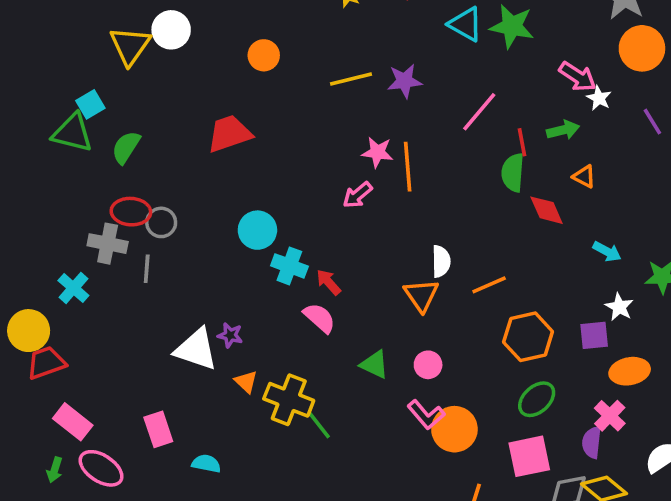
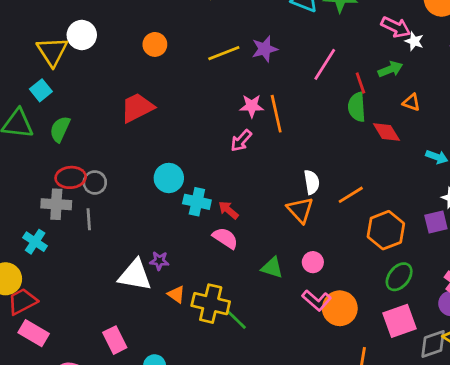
cyan square: (90, 104) -> (41, 90), moved
pink rectangle: (73, 422) -> (34, 333), moved

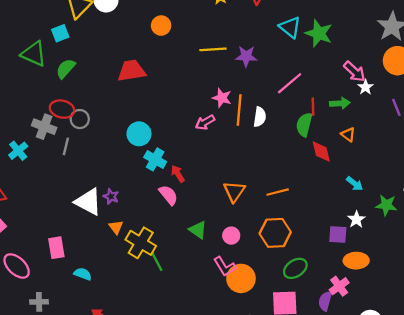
white semicircle: (312, 182) -> (260, 117), moved
orange hexagon: (386, 230) -> (275, 233), moved

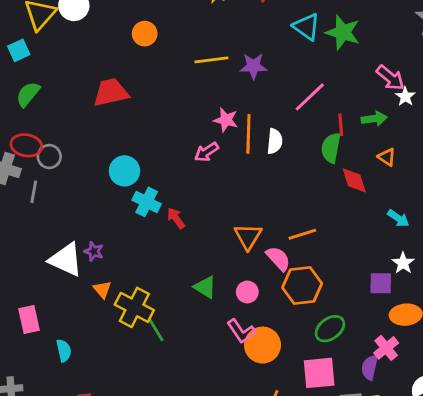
pink semicircle: (168, 195) -> (278, 259), moved
cyan semicircle: (83, 274) -> (64, 351), turned 60

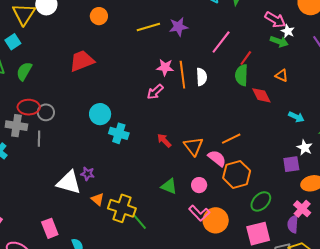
green arrow: (374, 119) -> (279, 42), moved, turned 36
red line: (341, 125) -> (246, 58), turned 49
red arrow: (176, 218) -> (164, 140), moved

